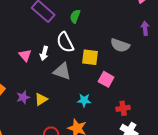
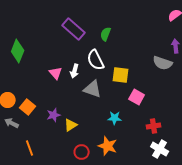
gray semicircle: (120, 45) -> (163, 63), moved
yellow triangle: (41, 99) -> (71, 125), moved

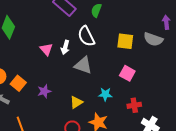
yellow square: (121, 75) -> (125, 41), moved
yellow triangle: (71, 125) -> (76, 102), moved
red cross: (154, 126) -> (134, 105), moved

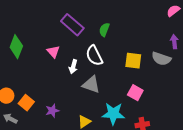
pink triangle: (46, 49) -> (53, 52), moved
cyan star: (105, 94) -> (113, 114), size x1.6

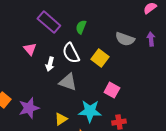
gray semicircle: (161, 59) -> (125, 39), moved
yellow square: (133, 61) -> (100, 58), moved, turned 30
purple star: (52, 111) -> (29, 108), size x1.5

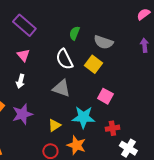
purple rectangle: (49, 22) -> (24, 25), moved
gray semicircle: (125, 39) -> (103, 42), moved
white arrow: (50, 64) -> (20, 81), moved

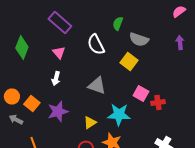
green semicircle: (74, 33) -> (118, 24), moved
white semicircle: (64, 59) -> (96, 44), moved
red cross: (112, 128) -> (158, 102), moved

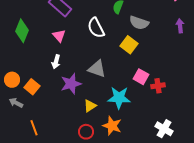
purple star: (58, 112) -> (71, 84), moved

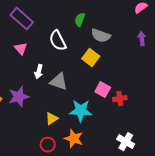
white arrow: (56, 62) -> (39, 72), moved
purple star: (71, 84) -> (19, 97), moved

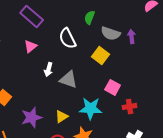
purple arrow: (142, 39) -> (132, 36), moved
pink triangle: (21, 49) -> (31, 46), turned 32
purple star: (19, 97) -> (32, 117), moved
red cross: (120, 99) -> (130, 106), moved

